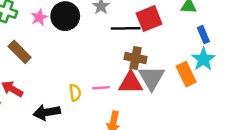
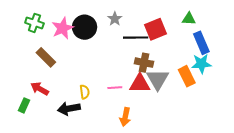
pink star: (39, 17) -> (63, 28), size x1.5
blue rectangle: (203, 35) -> (201, 43), size x1.5
cyan star: (203, 59) -> (201, 64), turned 30
yellow semicircle: (75, 93) -> (85, 92), moved

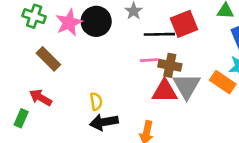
orange rectangle: (187, 76) -> (223, 82), turned -30
pink line: (115, 88) -> (149, 60), moved
black arrow: (69, 109) -> (104, 122), moved

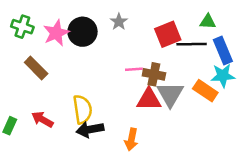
black line: (159, 34) -> (192, 44), moved
red arrow: (41, 98) -> (42, 119), moved
yellow semicircle: (96, 101) -> (82, 109), size x1.6

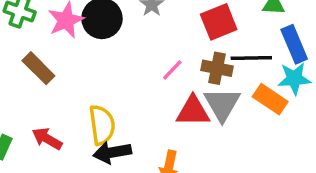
black line: (192, 44) -> (251, 58), moved
pink line: (134, 69) -> (172, 70), turned -42
brown cross: (154, 74) -> (217, 68), moved

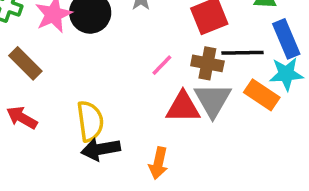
red arrow: (47, 139) -> (22, 118), moved

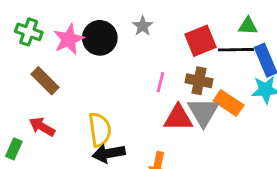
black line: (242, 53) -> (236, 50), moved
pink line: (162, 65) -> (160, 82), turned -30
orange rectangle: (262, 95) -> (229, 103), moved

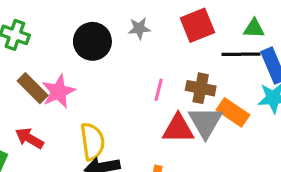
gray star: (143, 26) -> (139, 28), turned 30
pink star: (69, 39) -> (59, 91), moved
red square: (200, 41) -> (197, 25), moved

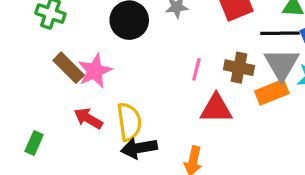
orange rectangle: (233, 112) -> (272, 92), turned -56
gray triangle: (205, 122) -> (282, 64), moved
red arrow: (29, 138) -> (88, 118), moved

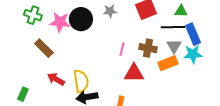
gray triangle: (282, 64) -> (174, 46), size x0.7
pink star: (95, 71) -> (60, 22), moved, turned 30

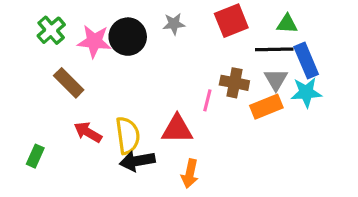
green cross: (33, 15) -> (51, 30), turned 30
pink line: (122, 49) -> (207, 100), moved
red triangle: (134, 73) -> (177, 129), moved

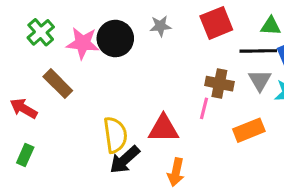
pink line: (207, 100) -> (204, 108), moved
orange rectangle: (266, 107) -> (249, 130), moved
red arrow: (88, 132) -> (24, 108), moved
black arrow: (137, 161) -> (125, 160), turned -32

